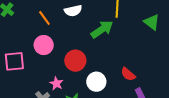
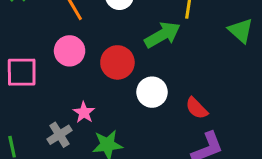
red circle: (75, 61) -> (117, 62), moved
white circle: (96, 82) -> (152, 92), moved

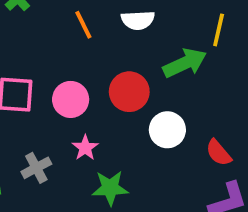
pink circle: (70, 51) -> (71, 99), moved
gray cross: (59, 135) -> (36, 168), moved

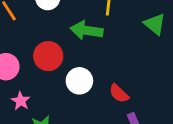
green arrow: (185, 63) -> (87, 30), turned -140

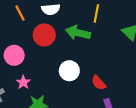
red circle: (48, 56) -> (44, 35), moved

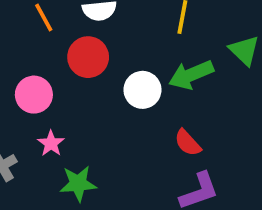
green arrow: (78, 33) -> (191, 75), moved, turned -35
white circle: (69, 71) -> (142, 90), moved

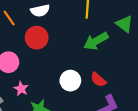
white circle: (142, 90) -> (70, 81), moved

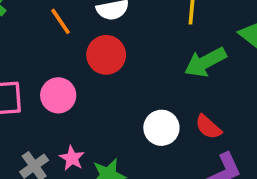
pink star: (21, 89) -> (72, 158), moved

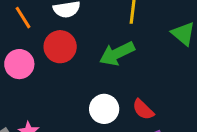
green arrow: (205, 62) -> (117, 54), moved
pink circle: (58, 95) -> (19, 64), moved

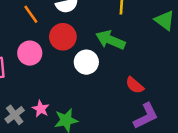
green arrow: (117, 54) -> (110, 40), turned 52
white circle: (104, 109) -> (86, 62), moved

